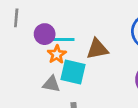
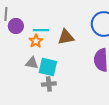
purple circle: (45, 34) -> (16, 26), moved
cyan square: (73, 72) -> (48, 67), moved

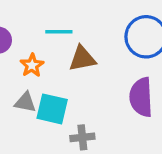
cyan line: (41, 30) -> (59, 32), moved
gray cross: (49, 84) -> (82, 137), moved

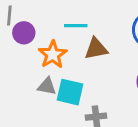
orange star: (32, 65) -> (53, 54), size x1.4

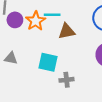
orange star: (53, 54) -> (36, 21), moved
gray triangle: (47, 86) -> (11, 58), moved

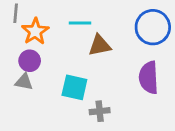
purple circle: (15, 20) -> (30, 61), moved
orange star: (36, 21) -> (35, 31), moved

